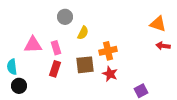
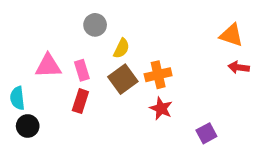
brown square: (85, 65) -> (123, 79), moved, turned -30

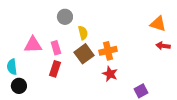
yellow semicircle: (121, 48) -> (83, 33), turned -40

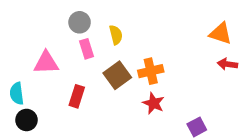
gray circle: (65, 17) -> (80, 22), moved
yellow semicircle: (83, 33) -> (116, 35), moved
pink rectangle: (56, 48) -> (87, 49), moved

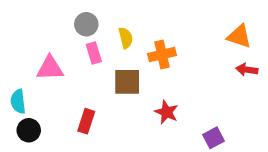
orange cross: (151, 71) -> (162, 55), moved
brown square: (117, 75) -> (127, 82), turned 36
red rectangle: (77, 96) -> (86, 121), moved

